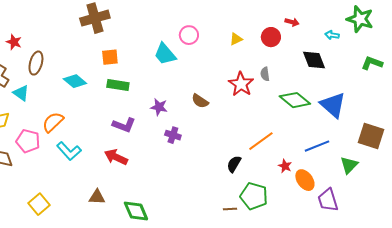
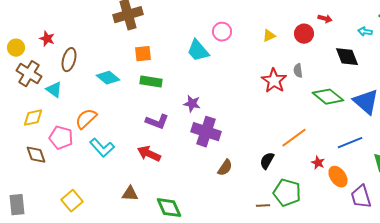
brown semicircle: (200, 101) -> (225, 168), moved, turned -90
purple cross: (173, 135) -> (206, 132), size x1.8

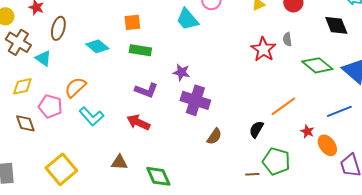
yellow square: (72, 201) -> (61, 169), size x1.4

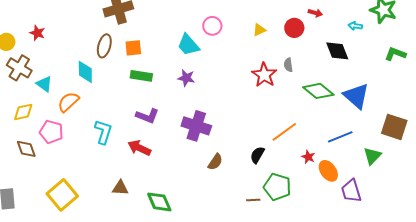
brown ellipse: (58, 28) -> (104, 46), moved
cyan diamond: (97, 46) -> (85, 72), moved, turned 50
purple star: (181, 72) -> (186, 78), moved
orange semicircle: (75, 87) -> (68, 102), moved
cyan L-shape: (91, 116) -> (103, 132), moved, turned -120

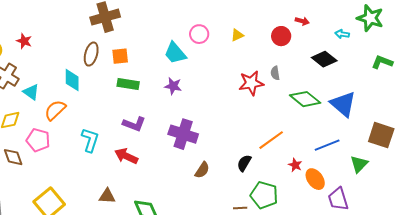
yellow triangle: (259, 30) -> (237, 35), moved
black diamond: (337, 51) -> (324, 59), turned -30
red star: (264, 75) -> (251, 83), turned 30

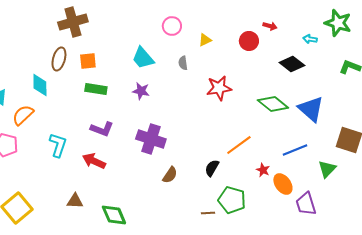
pink circle: (199, 34) -> (172, 26), moved
gray semicircle: (275, 73) -> (183, 63), moved

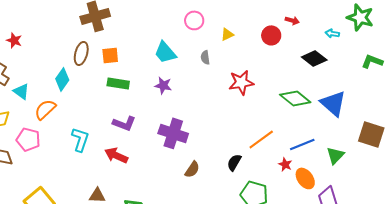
cyan diamond: (40, 85) -> (62, 79), turned 35
blue line: (295, 150) -> (302, 144), moved
green triangle: (327, 169) -> (335, 155), moved

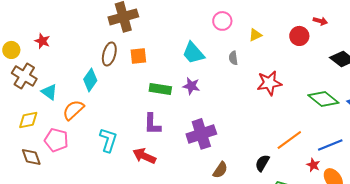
green rectangle: (118, 83) -> (160, 89), moved
purple L-shape: (124, 123) -> (152, 124), turned 70
purple cross: (173, 133) -> (201, 134), turned -36

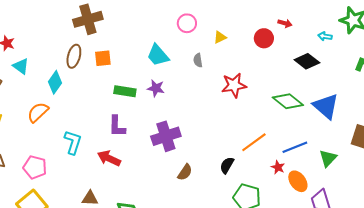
cyan triangle: (49, 92) -> (21, 66), moved
pink pentagon: (56, 140) -> (35, 167), moved

